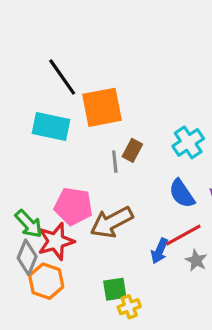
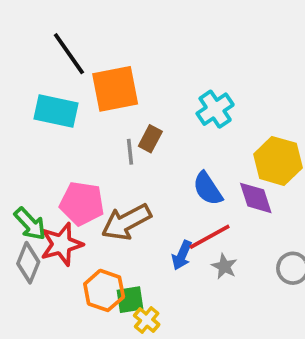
cyan cross: (188, 142) -> (215, 109), moved
orange hexagon: (46, 281) -> (104, 290), moved
yellow cross: (129, 307) -> (147, 320), turned -30

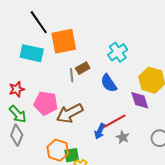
brown rectangle: (150, 139) -> (83, 68), turned 32
blue semicircle: (208, 189) -> (109, 83), moved
red star: (62, 244) -> (17, 89), moved, size x0.7

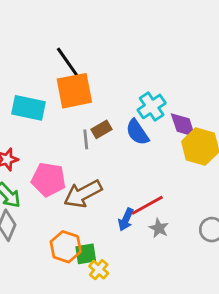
black line: (39, 22) -> (69, 64), moved
blue semicircle: (109, 83) -> (137, 132), moved
purple diamond: (140, 100) -> (183, 125), moved

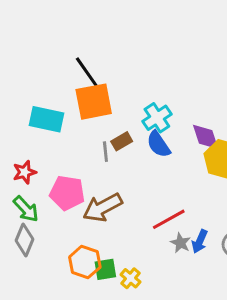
cyan cross: (152, 106) -> (157, 118), moved
blue arrow: (126, 220) -> (200, 241), moved
yellow cross: (99, 270) -> (130, 278), moved

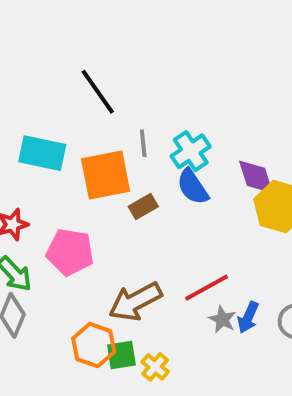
orange square: (94, 102) -> (106, 175), moved
brown rectangle: (122, 141) -> (143, 207), moved
gray line: (105, 152) -> (143, 143), moved
brown arrow: (103, 208) -> (135, 302), moved

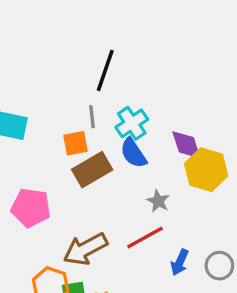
black line: (98, 92) -> (105, 70), moved, turned 54
orange square: (106, 175) -> (76, 143), moved, size x0.6
brown rectangle: (143, 207) -> (92, 170), size x1.6
gray star: (222, 319) -> (158, 201), moved

